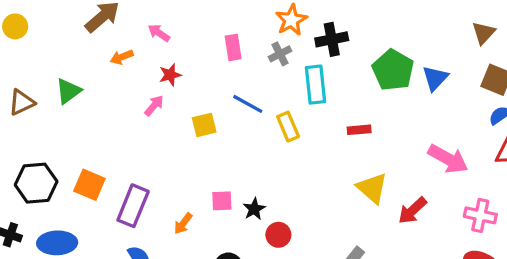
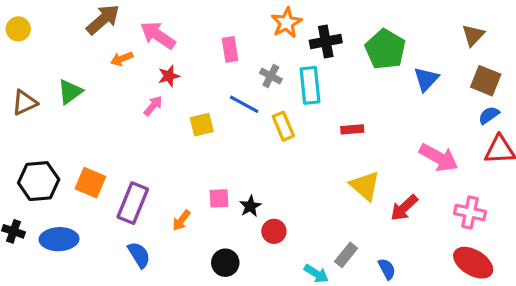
pink arrow: (159, 33) -> (158, 35), size x1.6
gray cross: (280, 54) -> (271, 76), moved, turned -35
green pentagon: (393, 70) -> (385, 49), moved

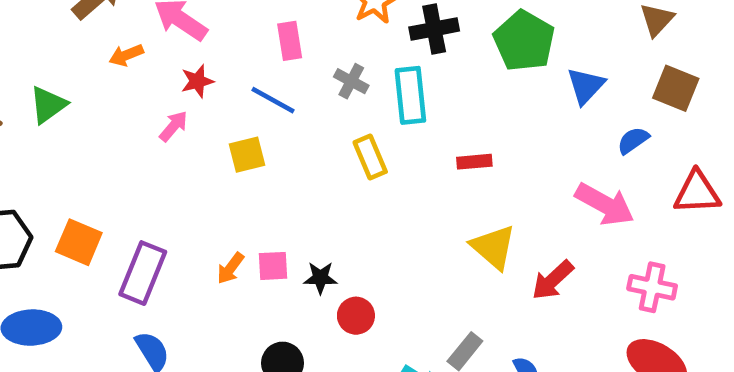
blue line: (244, 104) -> (273, 100), moved
blue semicircle: (489, 115) -> (633, 140), moved
black star: (250, 206) -> (320, 278), turned 30
orange arrow: (181, 220) -> (230, 268), moved

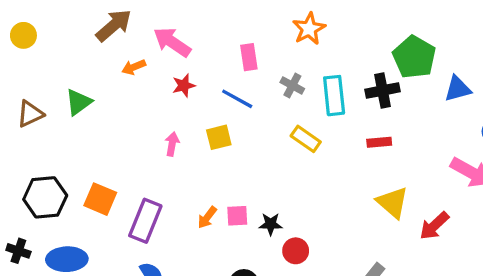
black cross: (434, 29) -> (382, 91), moved
blue triangle: (586, 86) -> (458, 89), turned 32
pink arrow: (174, 126) -> (172, 144), moved, turned -30
yellow rectangle: (370, 157) -> (306, 139), turned -32

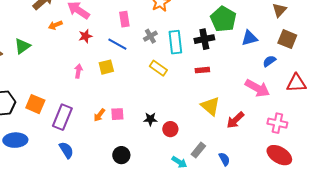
gray cross: (292, 85) -> (150, 36), turned 32
black star: (271, 224) -> (150, 119), moved
red circle: (296, 251) -> (170, 129), moved

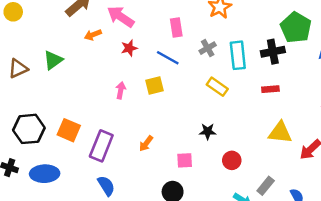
yellow triangle: (210, 106) -> (280, 133), turned -35
pink square: (117, 114) -> (185, 160), moved
black star: (150, 119) -> (208, 131), moved

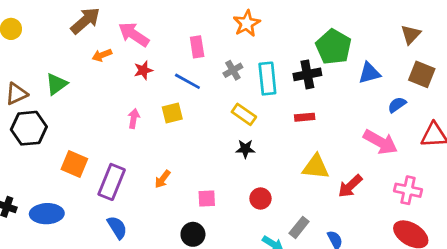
black hexagon: (29, 129) -> (29, 128), moved
black star: (208, 131) -> (245, 149), moved

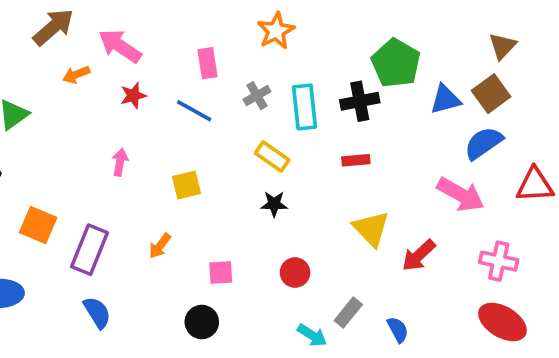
brown square: (422, 74) -> (491, 94), moved, turned 32
blue semicircle: (397, 105) -> (483, 143), size x1.5
yellow square: (172, 113) -> (187, 185), moved
yellow triangle: (316, 167) -> (371, 229), turned 40

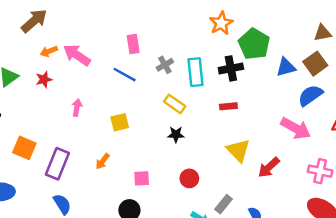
orange star: (276, 31) -> (221, 23), moved
pink arrow: (120, 46) -> (77, 55), moved
brown triangle: (502, 46) -> (323, 33), turned 36
red star: (133, 96) -> (44, 79), moved

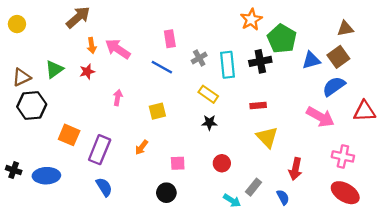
orange arrow: (49, 51) -> (92, 46), turned -77
red rectangle: (228, 106) -> (258, 106), moved
red arrow: (269, 167) -> (295, 169), moved, turned -35

